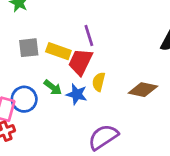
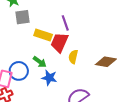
gray square: (29, 48) -> (23, 17), moved
blue star: (77, 94) -> (49, 78), moved

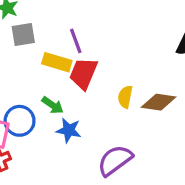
purple line: (65, 23) -> (76, 41), moved
yellow semicircle: (73, 57) -> (125, 97), moved

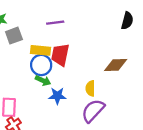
purple line: (76, 41) -> (55, 23), moved, turned -66
yellow semicircle: (125, 97) -> (90, 88), moved
blue circle: (20, 121) -> (41, 65), moved

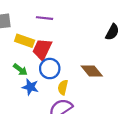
blue circle: (41, 65) -> (50, 69), moved
brown diamond: (116, 65) -> (92, 71), turned 40

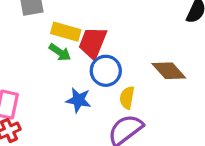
green arrow: (20, 70) -> (60, 52), moved

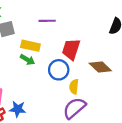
red trapezoid: (93, 43) -> (71, 49), moved
blue star: (78, 100) -> (18, 109), moved

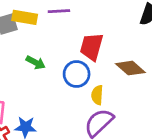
yellow rectangle: (30, 46) -> (25, 17), moved

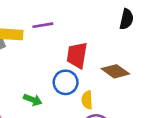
green arrow: (36, 63) -> (33, 100), moved

